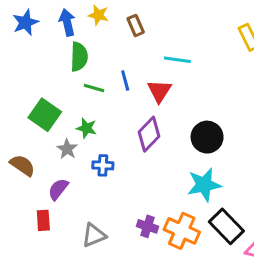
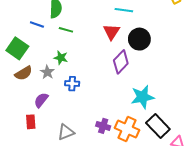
blue line: (125, 81) -> (37, 25), moved, turned -56
green square: (45, 115) -> (17, 48), moved
purple diamond: (149, 134) -> (121, 62), moved
black circle: (207, 137) -> (139, 39), moved
brown semicircle: (22, 165) -> (24, 73), moved, turned 114

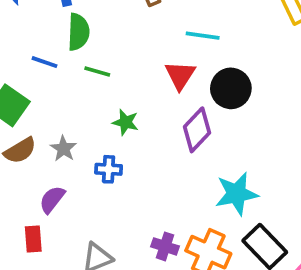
green star: (61, 58) -> (125, 122), moved

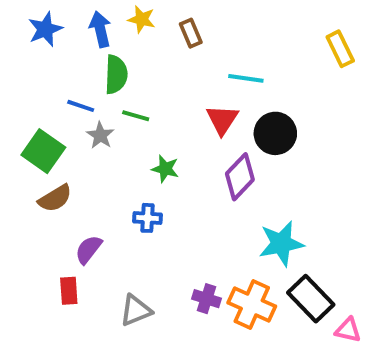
gray star: (63, 149) -> (100, 135), moved

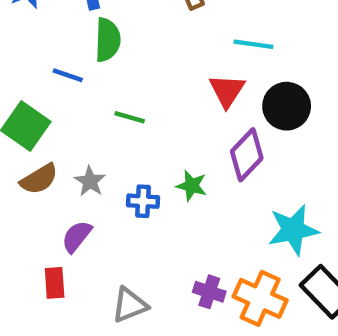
green line: (136, 116) -> (130, 117), moved
gray star: (100, 135) -> (90, 181), moved
green star: (165, 169) -> (192, 186), moved

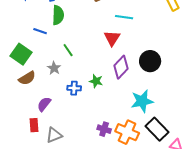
black circle: (287, 106) -> (150, 61), moved
green line: (130, 117) -> (68, 50), turned 40
gray star: (90, 181) -> (54, 68), moved
gray triangle: (130, 305) -> (54, 135), moved

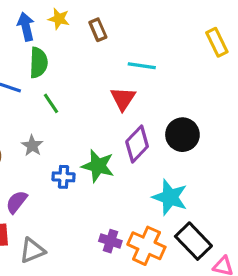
green line: (68, 50) -> (51, 103), moved
green star: (96, 81) -> (98, 166), size x1.5
cyan star: (142, 101) -> (170, 197), turned 30

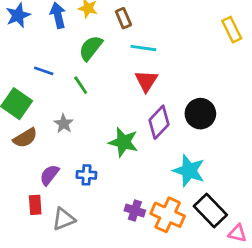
green semicircle: (38, 63) -> (91, 48), moved, turned -144
cyan line: (142, 66) -> (143, 48), moved
blue cross: (63, 177) -> (86, 175), moved

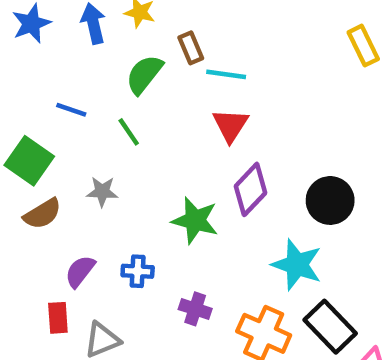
brown rectangle: (123, 18) -> (191, 48), moved
black circle: (200, 114) -> (330, 200), moved
gray star: (64, 124) -> (102, 192), turned -30
purple cross: (135, 211) -> (195, 309), moved

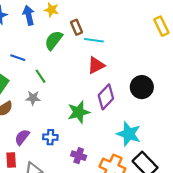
red triangle: (231, 125) -> (96, 65), turned 30
green line: (129, 132) -> (41, 76), moved
black circle: (330, 200) -> (142, 87), moved
green star: (195, 220) -> (79, 112), turned -30

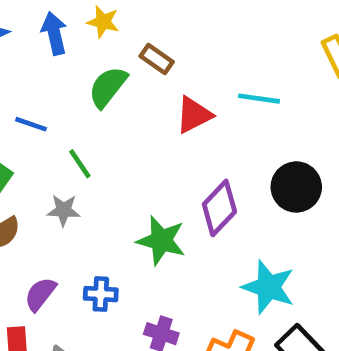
brown rectangle: (76, 27) -> (157, 59), turned -32
cyan line: (94, 40) -> (259, 99), moved
red triangle: (96, 65) -> (194, 115), moved
green star: (79, 112) -> (161, 241), turned 30

